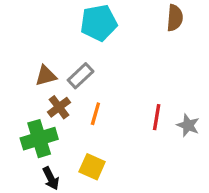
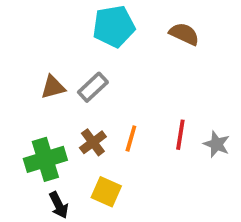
brown semicircle: (175, 18) -> (184, 34), moved, turned -70
brown cross: (59, 107) -> (93, 142), moved
orange line: (95, 114) -> (131, 138), moved

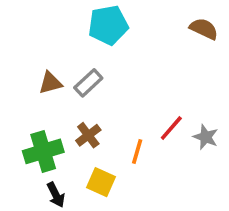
brown semicircle: (184, 34) -> (204, 29), moved
red line: (180, 135) -> (171, 128), turned 32
orange line: (131, 138) -> (137, 151), moved

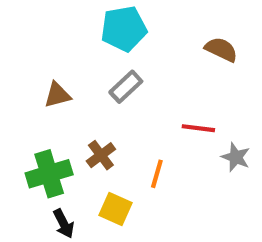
brown semicircle: (204, 29) -> (221, 49), moved
gray rectangle: (88, 83) -> (126, 87), moved
red line: (171, 128) -> (198, 128), moved, turned 56

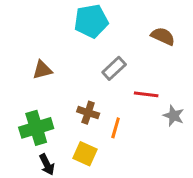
gray rectangle: (126, 87) -> (114, 68), moved
brown cross: (101, 155) -> (88, 113), moved, turned -35

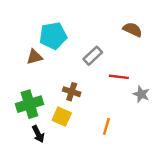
cyan pentagon: (91, 21) -> (53, 36), moved
orange line: (116, 128) -> (106, 126), moved
yellow square: (85, 154) -> (62, 117), moved

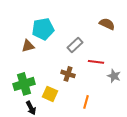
brown cross: (72, 92) -> (68, 74), moved

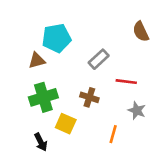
brown semicircle: (107, 24) -> (141, 32), turned -140
gray star: (114, 76) -> (137, 110), moved
green cross: (24, 84) -> (43, 97), moved

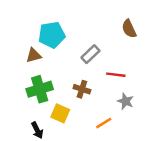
orange line: (113, 134) -> (104, 123), turned 42

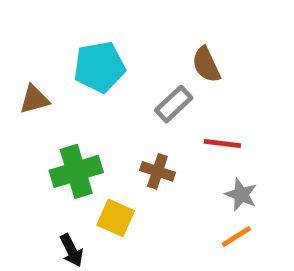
brown semicircle: (129, 29) -> (206, 65), moved
brown triangle: (34, 55) -> (34, 99), moved
orange line: (104, 123) -> (236, 236), moved

